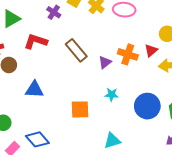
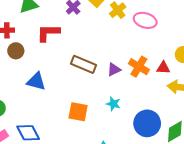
red L-shape: (36, 41) -> (48, 33), turned -30
brown rectangle: (76, 50) -> (84, 64), moved, turned -40
red triangle: (151, 50) -> (163, 68), turned 32

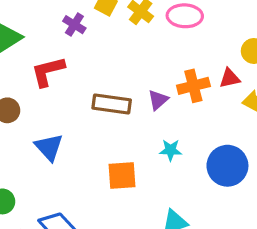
orange cross: (139, 67) -> (193, 86), turned -30
blue triangle: (36, 81) -> (49, 147), turned 48

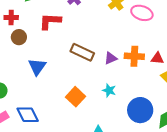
orange square: (122, 175) -> (75, 97), turned 30

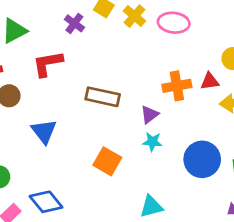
purple triangle: (111, 58) -> (150, 115), moved

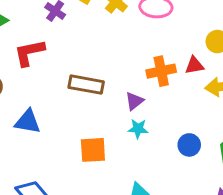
blue triangle: (44, 131) -> (28, 122), turned -40
blue circle: (202, 159) -> (189, 145), size x0.6
orange square: (107, 161) -> (93, 150), turned -32

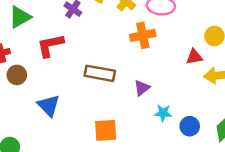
orange cross: (161, 71) -> (143, 35), moved
blue triangle: (28, 122) -> (49, 106), turned 35
cyan star: (138, 129) -> (163, 113), moved

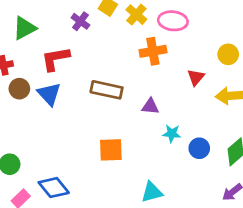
red triangle: (194, 57) -> (196, 77), moved, turned -42
purple triangle: (142, 88) -> (150, 106), turned 42
blue triangle: (49, 106) -> (49, 94), moved

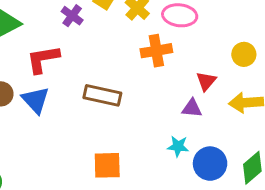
purple triangle: (150, 106) -> (192, 108), moved
blue circle: (199, 148) -> (210, 164), size x1.4

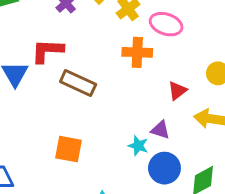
red L-shape: (43, 59) -> (47, 51), moved
purple triangle: (192, 108) -> (160, 130), moved

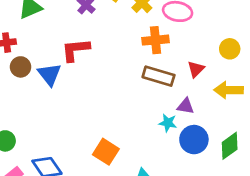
brown rectangle: (78, 83) -> (158, 76), moved
orange square: (68, 149) -> (106, 152), moved, turned 30

